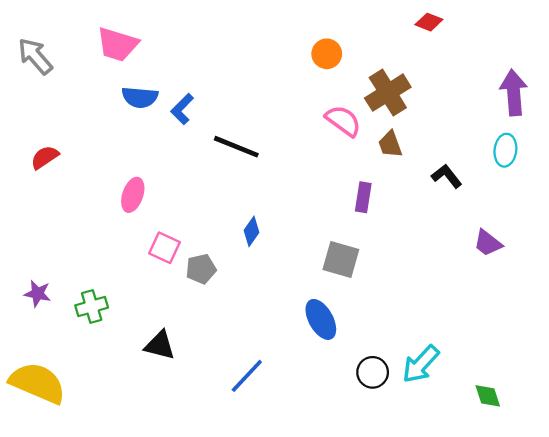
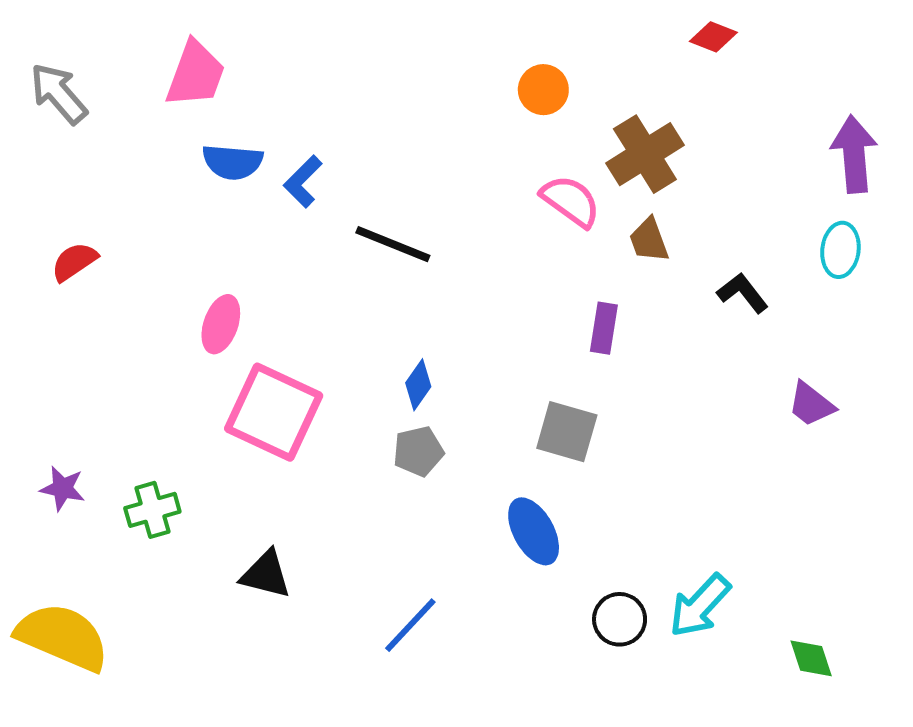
pink trapezoid: (117, 44) -> (195, 74), turned -87
pink square: (165, 248) -> (274, 412), size x1.8
gray pentagon: (201, 269) -> (418, 451), moved

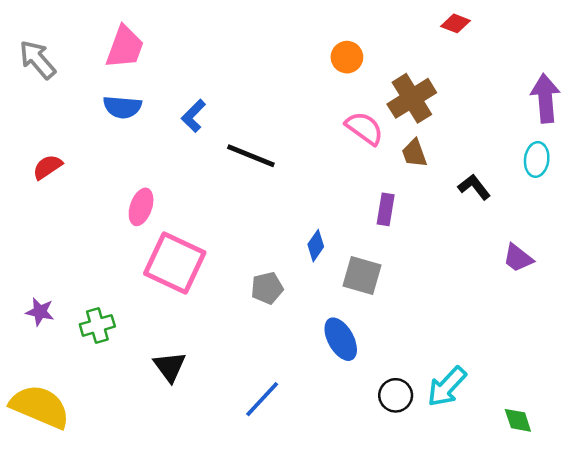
blue semicircle: (233, 162) -> (122, 107), moved
blue diamond: (418, 385) -> (316, 246), moved
black triangle: (266, 574) -> (170, 367), turned 40

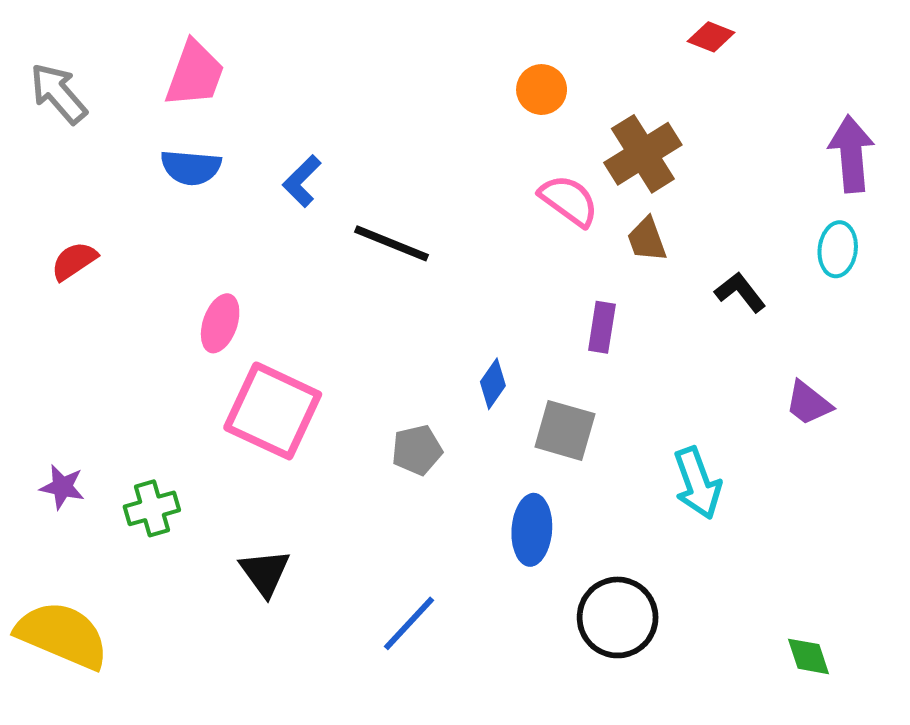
blue ellipse: (341, 339) -> (532, 530), turned 33
cyan arrow: (447, 387) -> (697, 483), moved, turned -63
black circle: (396, 395) -> (618, 617), size x1.5

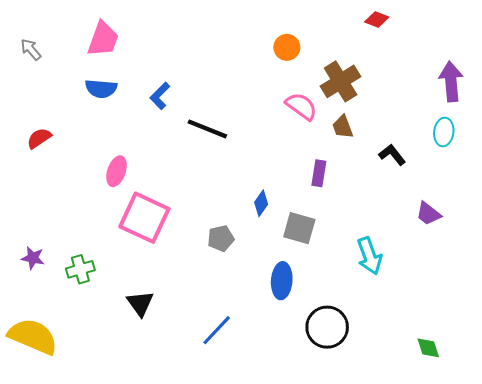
gray arrow: (58, 93) -> (31, 49), size x0.7

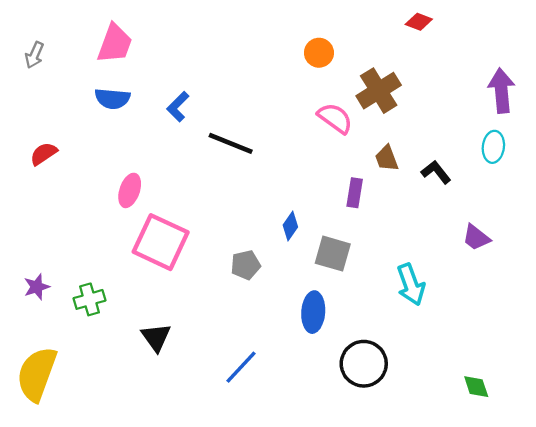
gray arrow: (31, 49) -> (34, 55), turned -115
brown trapezoid: (343, 127) -> (387, 158), moved
purple star: (33, 258) -> (37, 287), turned -30
yellow semicircle: (33, 336) -> (37, 374), turned -93

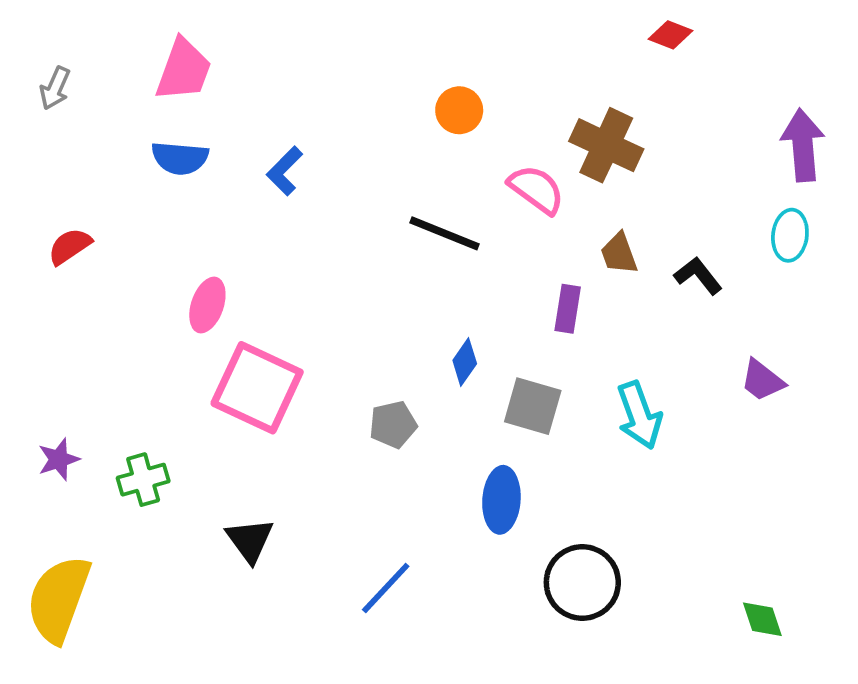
orange circle: (319, 53) -> (459, 110), moved
brown cross: (379, 91) -> (606, 145), turned -33
black line: (231, 143) -> (444, 233), moved
cyan arrow: (411, 285) -> (639, 415), moved

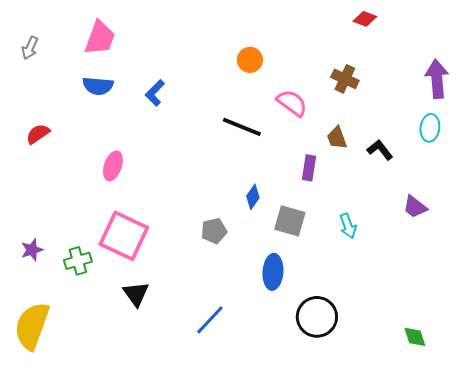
brown cross: (606, 145) -> (345, 79), moved, size x0.7
pink square: (257, 388) -> (124, 236), moved
cyan arrow: (639, 415) -> (348, 226), size x0.7

